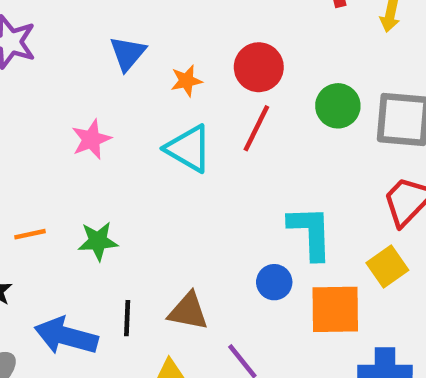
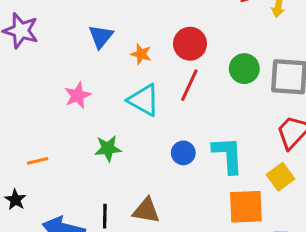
orange star: (186, 81) -> (141, 54), turned 30
green star: (98, 241) -> (108, 148), moved
blue circle: (274, 282) -> (183, 153), moved

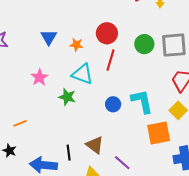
green star: (108, 148) -> (67, 97), moved, turned 30
brown triangle: (146, 211) -> (95, 145), turned 36

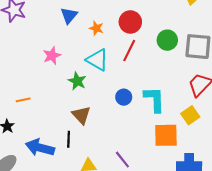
brown triangle: (95, 145) -> (81, 115), moved

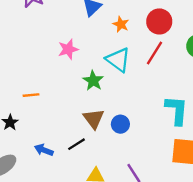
blue circle: (124, 97) -> (120, 124), moved
black line: (69, 139) -> (77, 144), turned 49
blue arrow: (40, 148) -> (44, 150), size x0.6

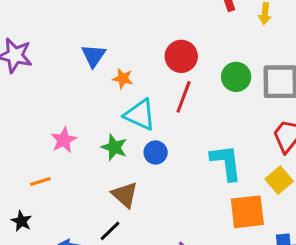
orange star: (121, 24) -> (123, 78), moved
pink star: (68, 49) -> (64, 140), moved
blue circle: (120, 124) -> (156, 152), moved

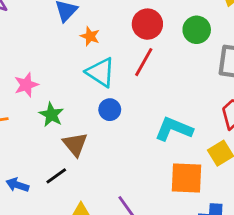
green circle: (236, 77) -> (197, 30), moved
green star: (114, 147) -> (51, 115), moved
cyan L-shape: (226, 162) -> (174, 129), turned -69

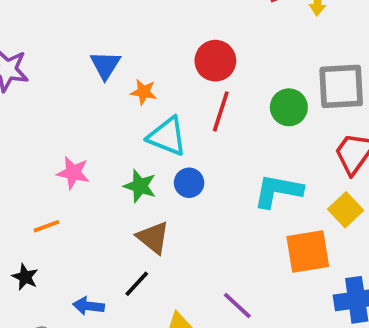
green circle: (197, 30) -> (289, 107), moved
pink star: (26, 85) -> (73, 173), turned -30
green star: (51, 115) -> (140, 186), moved

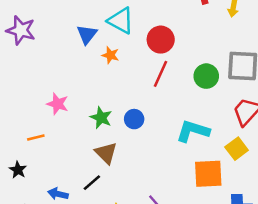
cyan triangle: (167, 136) -> (121, 21), moved

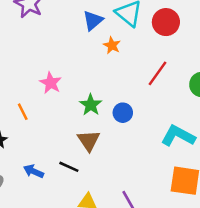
red circle: (161, 40) -> (166, 22), moved
orange line: (36, 138) -> (23, 112), turned 66
black line: (92, 183) -> (69, 167), turned 54

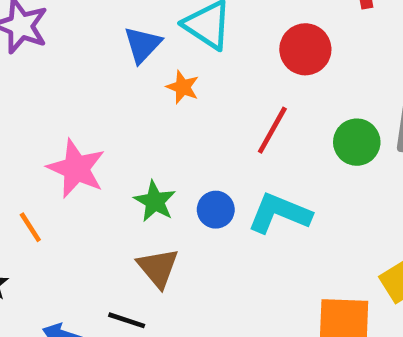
red circle: (166, 22) -> (305, 49), moved
pink star: (51, 83) -> (76, 168), size x1.4
cyan L-shape: (178, 136) -> (279, 213), moved

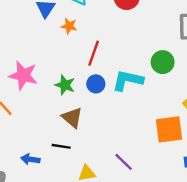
red line: (272, 130) -> (94, 53), moved
green circle: (357, 142) -> (163, 62), moved

